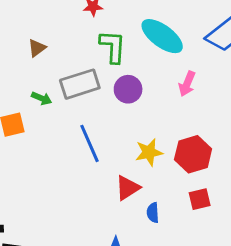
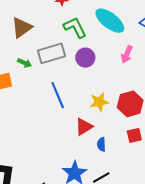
green L-shape: (113, 47) -> (75, 27), turned -30
brown triangle: (37, 48) -> (22, 28), size x1.6

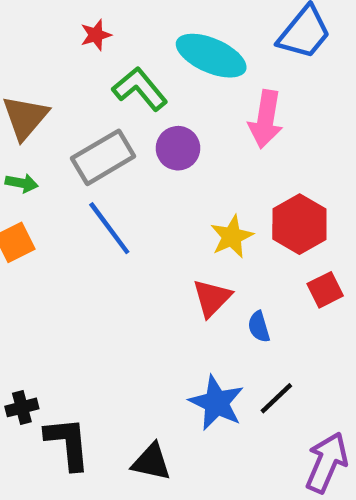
pink arrow: (127, 54) -> (266, 119), size x1.4
green arrow: (25, 63) -> (22, 183), moved
blue line: (58, 95) -> (109, 228), moved

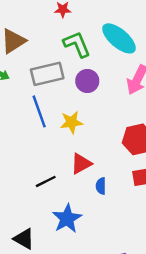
yellow star: (232, 237) -> (71, 122), moved
black line: (276, 398) -> (46, 181), moved

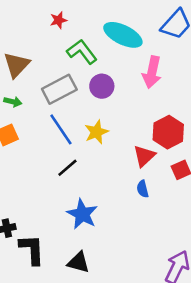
red triangle: (81, 164) -> (144, 156), moved
black line: (46, 181) -> (67, 168), moved
blue star: (67, 219) -> (82, 214), moved

